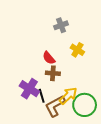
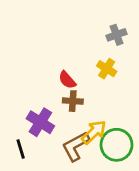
gray cross: (61, 25) -> (116, 35), moved
black line: (42, 96) -> (21, 149), moved

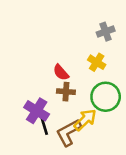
green circle: (116, 145) -> (106, 97), moved
black line: (21, 149) -> (44, 126), moved

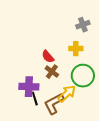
yellow cross: (97, 62) -> (76, 49), turned -32
brown cross: (66, 92) -> (52, 72), turned 32
purple cross: (37, 111) -> (29, 87), turned -30

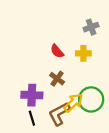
red semicircle: (48, 57) -> (57, 51), moved
green circle: (83, 76) -> (91, 99), moved
black line: (35, 99) -> (32, 118), moved

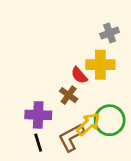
red semicircle: (57, 51) -> (79, 75), moved
yellow cross: (83, 53) -> (100, 65), size x1.5

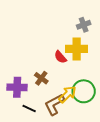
brown cross: (69, 95) -> (41, 78), moved
purple cross: (38, 115) -> (17, 87), moved
black line: (38, 143) -> (29, 108), turned -48

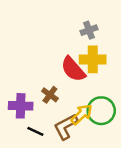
gray cross: (84, 25) -> (89, 30), moved
red semicircle: (60, 57) -> (73, 69), size x1.6

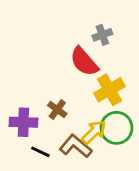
yellow cross: (93, 59) -> (109, 90), moved, turned -30
red semicircle: (73, 69) -> (84, 62), moved
brown L-shape: (66, 127) -> (76, 146), turned 68

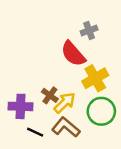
yellow arrow: (94, 132) -> (65, 103), moved

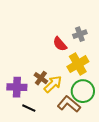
gray cross: (89, 30) -> (80, 34), moved
red semicircle: (73, 54) -> (60, 44), size x0.7
brown L-shape: (66, 127) -> (69, 104), moved

